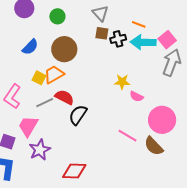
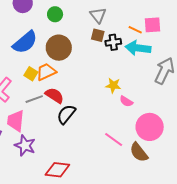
pink square: (167, 40) -> (153, 25), moved, turned 30
blue semicircle: (30, 47) -> (25, 42), size x1.5
pink trapezoid: (28, 126) -> (16, 121), turned -30
purple star: (40, 150) -> (25, 146), turned -30

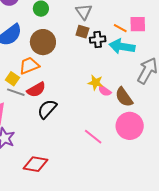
yellow square: (31, 74) -> (12, 79), moved
red semicircle: (54, 95) -> (36, 90), turned 114
gray line: (34, 99) -> (16, 92), turned 36
pink semicircle: (126, 101) -> (105, 91), moved
brown semicircle: (139, 152) -> (124, 97), moved

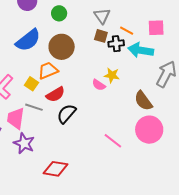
orange line: (120, 28) -> (127, 31), moved
yellow star: (96, 83) -> (112, 75), moved
pink semicircle: (105, 91) -> (99, 85), moved
gray line: (16, 92) -> (34, 107), moved

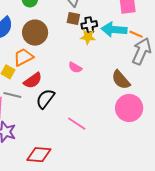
orange line: (127, 31) -> (136, 34), moved
yellow star: (112, 75) -> (88, 37), moved
pink line: (113, 141) -> (77, 124), moved

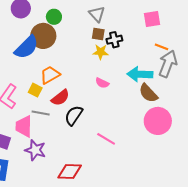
cyan arrow: (114, 30) -> (140, 74), moved
brown circle: (35, 33) -> (43, 36), moved
yellow star: (88, 37) -> (101, 52), moved

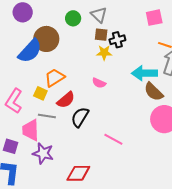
green circle: (54, 17) -> (73, 18), moved
pink semicircle: (102, 83) -> (99, 83), moved

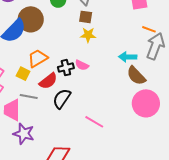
black cross: (117, 40) -> (66, 68), moved
cyan arrow: (144, 73) -> (128, 57), size x0.7

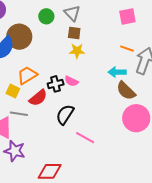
orange line: (149, 29) -> (127, 49), moved
black semicircle: (62, 99) -> (65, 115), moved

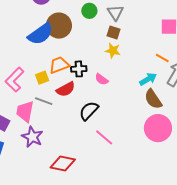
cyan arrow: (117, 72) -> (148, 79), turned 138
black cross: (56, 84) -> (79, 69), moved
yellow square: (13, 91) -> (42, 78), turned 32

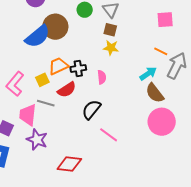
pink semicircle: (102, 79) -> (102, 77), turned -128

